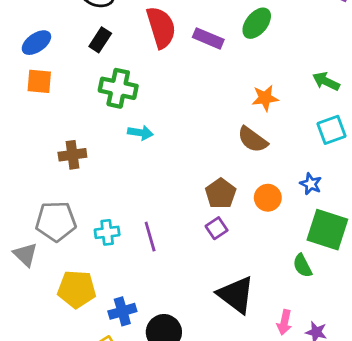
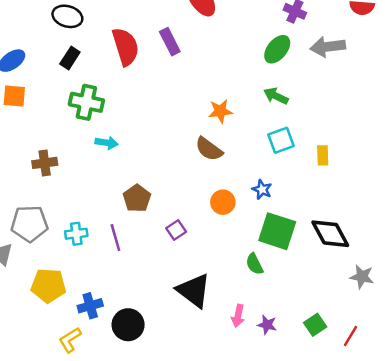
green ellipse: (257, 23) -> (277, 49), moved
purple rectangle: (208, 38) -> (170, 42), moved, turned 40
brown pentagon: (221, 194) -> (137, 198), moved

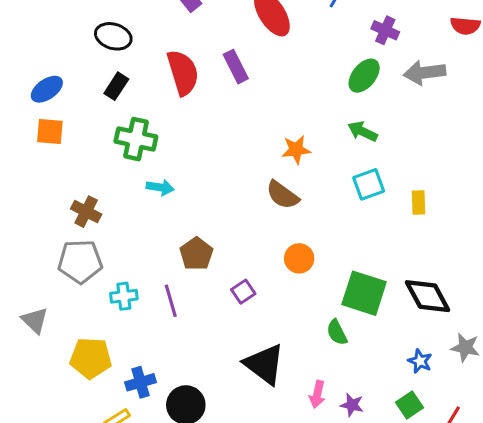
brown cross: (45, 163) -> (86, 212), turned 35
blue star: (262, 189) -> (420, 361), moved
gray pentagon: (30, 224) -> (80, 261), moved

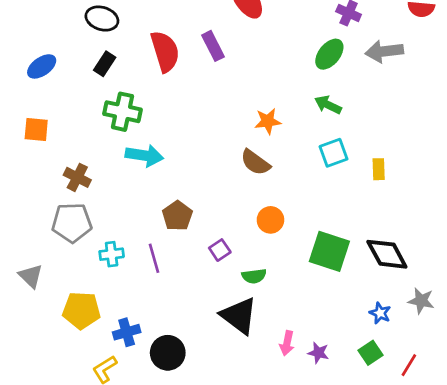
orange square: (50, 131) -> (36, 129), moved
cyan arrow: (160, 187) -> (144, 156), size x1.5
green semicircle: (337, 332) -> (254, 276), moved, turned -70

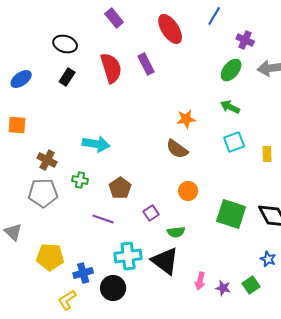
green cross: (123, 112) -> (80, 180), moved, size x0.6
cyan cross: (112, 254) -> (128, 256), moved, size x1.5
purple line: (154, 258) -> (103, 219), turned -55
green square: (370, 353) -> (251, 285), moved

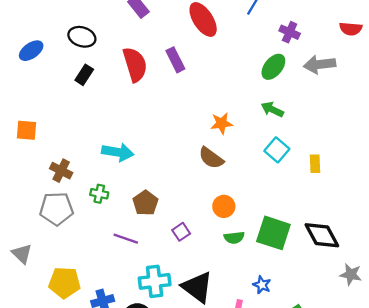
blue ellipse: (21, 79) -> (31, 51), moved
cyan square: (234, 142) -> (277, 150), turned -30
green semicircle: (176, 232) -> (234, 238), moved
blue star: (268, 259) -> (262, 285), moved

